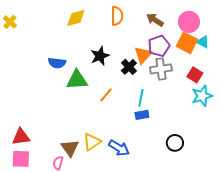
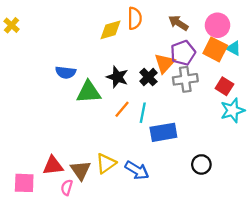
yellow diamond: (76, 18) -> (110, 30), moved
black star: (100, 56) -> (117, 77), moved, turned -30
cyan line: (141, 98) -> (143, 113), moved
blue rectangle: (142, 115) -> (163, 132), size x1.6
red triangle: (21, 137) -> (53, 166), moved

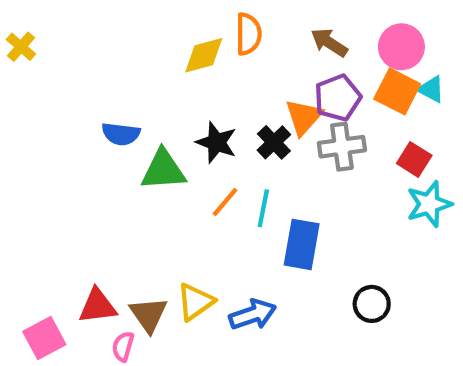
blue rectangle: (163, 132) -> (302, 244), turned -70
blue arrow: (137, 170) -> (253, 315), turned -50
pink square: (24, 183) -> (44, 338), turned -30

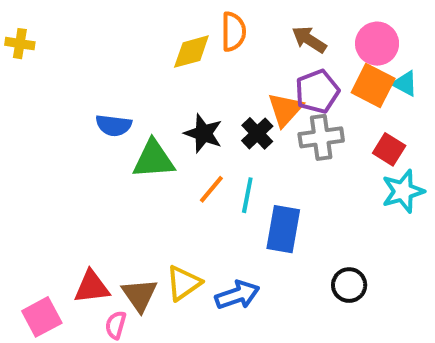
yellow cross: (21, 47) -> (20, 44), turned -32

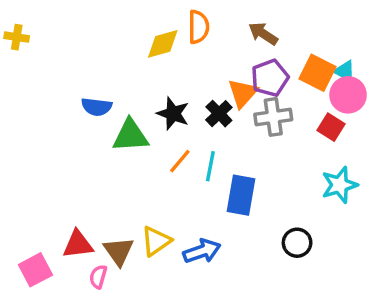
pink circle: (377, 44) -> (348, 95), moved
cyan star: (403, 191) -> (340, 185), moved

